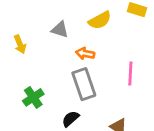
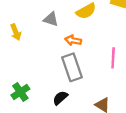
green cross: (33, 97) -> (20, 92), moved

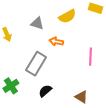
gray rectangle: (72, 67) -> (36, 64), moved, turned 50

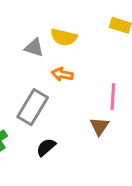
yellow semicircle: (67, 16) -> (64, 37), moved, turned 42
brown triangle: (81, 97) -> (100, 126), moved, turned 32

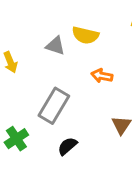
orange arrow: (62, 74) -> (102, 76), moved

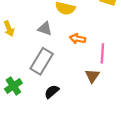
gray triangle: (55, 46) -> (45, 29), moved

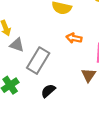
gray triangle: (45, 29) -> (17, 45), moved

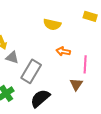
black semicircle: (48, 91) -> (40, 98), size x1.5

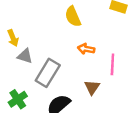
yellow semicircle: (52, 24) -> (73, 16), turned 54
brown triangle: (76, 84) -> (92, 87), moved

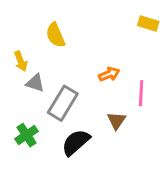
yellow semicircle: (73, 16) -> (55, 35), moved
orange arrow: (86, 49) -> (109, 74), turned 147

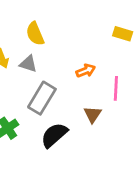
yellow rectangle: (148, 23) -> (123, 34), moved
gray triangle: (35, 83) -> (28, 64), moved

